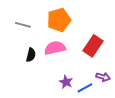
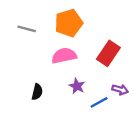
black semicircle: (31, 55) -> (37, 92), moved
purple star: (66, 82) -> (77, 86), moved

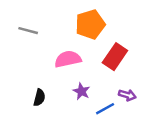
orange pentagon: (69, 23) -> (90, 24), moved

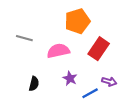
gray line: (28, 31) -> (24, 38), moved

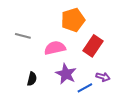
purple star: (70, 78) -> (66, 74), size x1.5

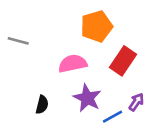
gray line: (23, 36) -> (18, 41), moved
purple arrow: (103, 77) -> (136, 102), turned -72

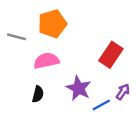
orange pentagon: (97, 26) -> (52, 24), moved
pink semicircle: (73, 64) -> (46, 61), moved

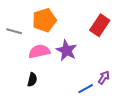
red rectangle: (111, 55) -> (100, 25), moved
purple star: (79, 88) -> (67, 50), moved

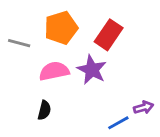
red rectangle: (100, 25) -> (109, 35), moved
purple arrow: (104, 78) -> (144, 107), turned 40

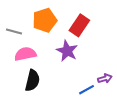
pink semicircle: (54, 71) -> (25, 54), moved
black semicircle: (44, 110) -> (32, 80), size x1.5

